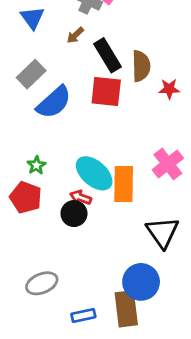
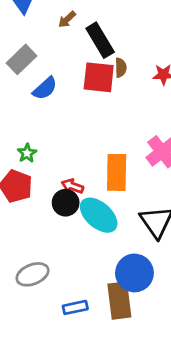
brown semicircle: (141, 66) -> (121, 68), moved, size x0.6
blue semicircle: (54, 102) -> (45, 88), size x0.7
cyan ellipse: (94, 173) -> (99, 215), moved

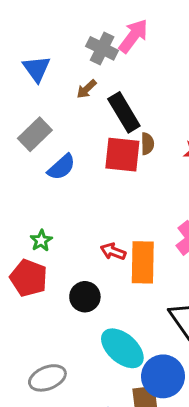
red arrow: (72, 186) -> (113, 251), moved
cyan ellipse: (99, 215) -> (122, 348), moved

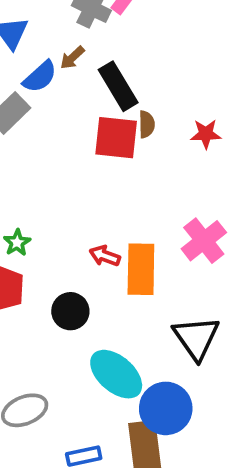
blue semicircle: (61, 167) -> (40, 77), moved

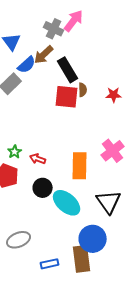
brown arrow: (72, 58) -> (44, 55), size x1.5
red arrow: (105, 256) -> (38, 159), moved
cyan ellipse: (116, 374) -> (67, 203), moved

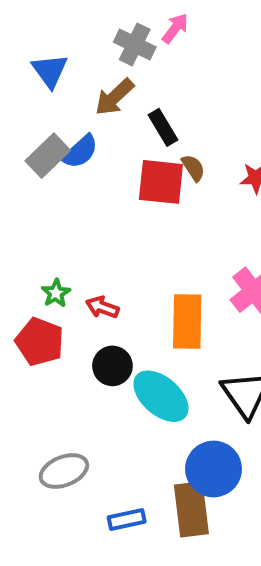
pink arrow: (74, 21) -> (175, 28), size x0.7
blue semicircle: (27, 65) -> (80, 152), moved
black rectangle: (68, 70) -> (163, 127), size x0.7
brown semicircle: (83, 90) -> (193, 168), turned -32

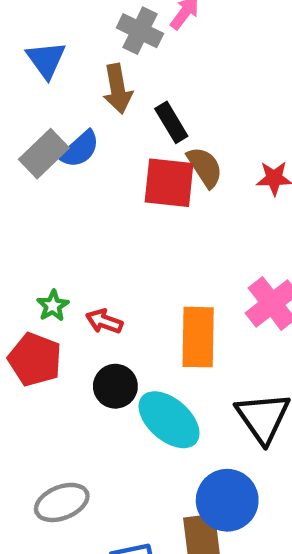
brown arrow: (114, 97) -> (118, 89), turned -57
brown semicircle: (193, 168) -> (205, 167), size x1.4

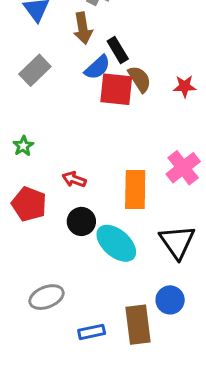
blue semicircle: (80, 149) -> (97, 67), moved
green star: (53, 306) -> (23, 146), moved
blue circle: (227, 500) -> (170, 300), moved, size x0.7

